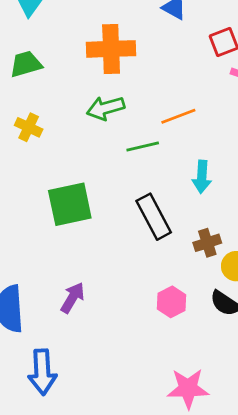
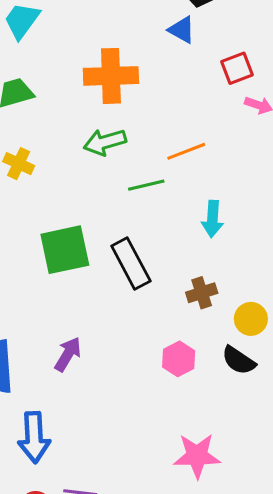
black rectangle: (154, 217) -> (131, 264), moved
brown cross: (207, 243) -> (202, 293), moved

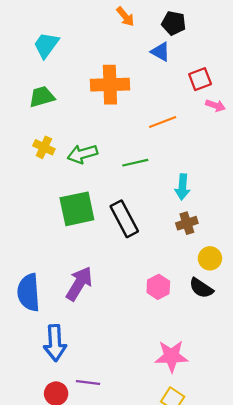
green arrow: (105, 142) -> (82, 154), moved
orange line: (186, 151) -> (163, 122), moved
brown cross: (202, 293) -> (187, 223), moved
purple arrow: (68, 354) -> (79, 284), size x1.4

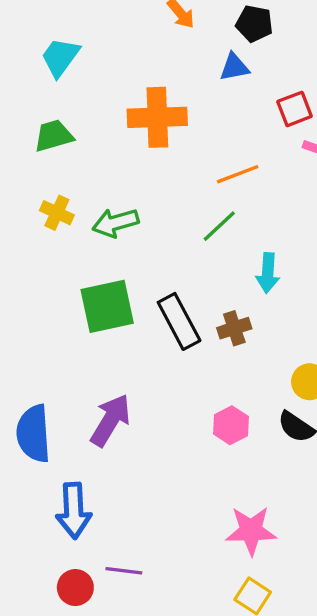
blue triangle: (160, 52) -> (234, 67), turned -40
green line: (135, 163) -> (219, 226), moved, turned -30
brown cross: (187, 223) -> (234, 328), moved

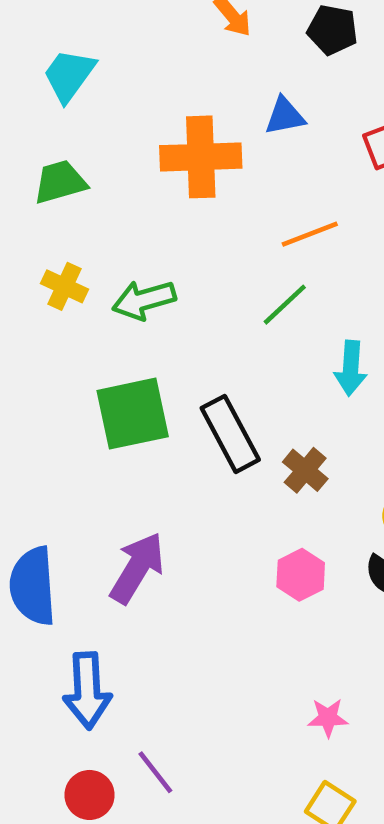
blue triangle: (234, 67) -> (285, 116), moved
brown cross: (234, 328) -> (305, 470), moved, turned -32
pink star: (251, 531) -> (328, 718), size x0.6
purple line: (124, 571) -> (155, 772), turned 45

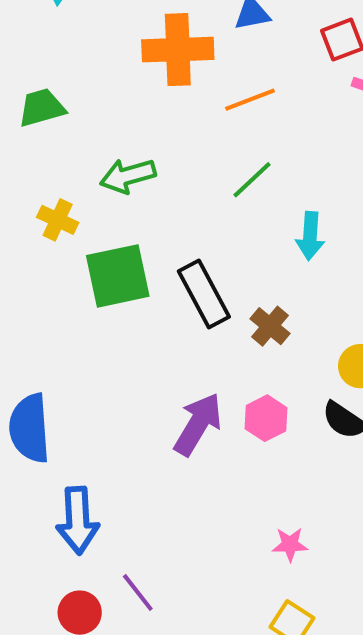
green trapezoid: (60, 182) -> (42, 108), moved
orange line: (310, 234) -> (250, 100), moved
yellow cross: (65, 286) -> (58, 220), moved
purple arrow: (137, 568) -> (198, 424), moved

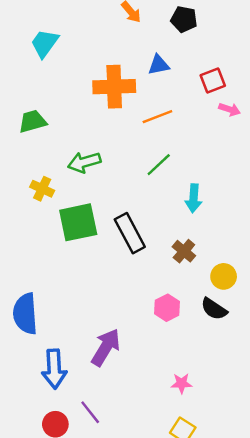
brown cross: (270, 326) -> (184, 251), moved
purple arrow: (198, 424) -> (106, 347), moved

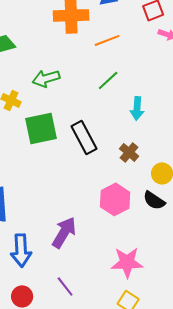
pink hexagon: (167, 308) -> (115, 199), size x1.4
pink star: (182, 383) -> (127, 262), size x1.8
purple line: (90, 412) -> (65, 286), moved

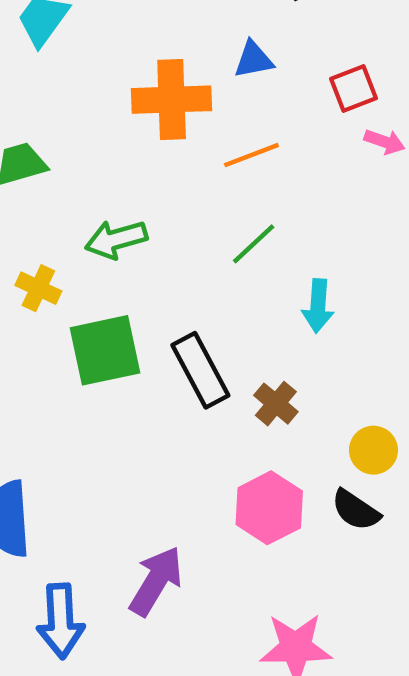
brown cross: (129, 152) -> (276, 404), moved

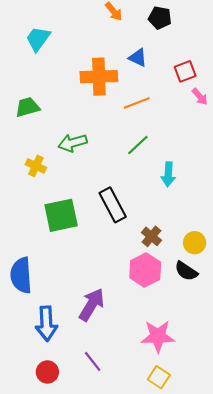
blue triangle: (254, 60) -> (138, 58), turned 36
pink arrow: (385, 142) -> (200, 97), turned 30
green square: (105, 350) -> (61, 215), moved
brown cross: (276, 404) -> (151, 236), moved

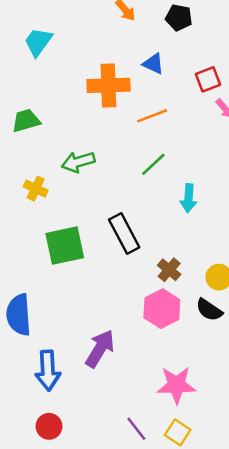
purple line: (93, 361) -> (136, 429), moved

